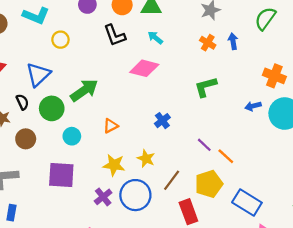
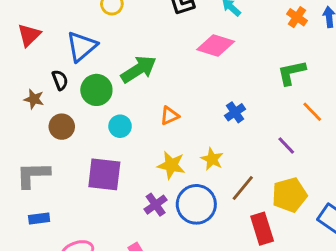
orange line: (226, 156) -> (312, 112), moved
blue rectangle: (11, 213) -> (39, 219), turned 70

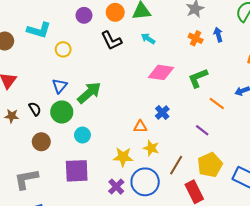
pink diamond: (216, 45) -> (161, 72), moved
blue triangle: (82, 46) -> (60, 86), moved, size x0.7
brown star: (34, 99) -> (12, 116), moved
orange triangle: (169, 116) -> (140, 127), moved, turned 32

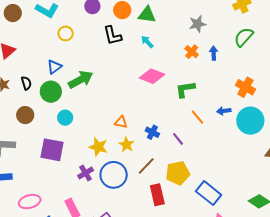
blue cross: (162, 112) -> (152, 132), moved, turned -32

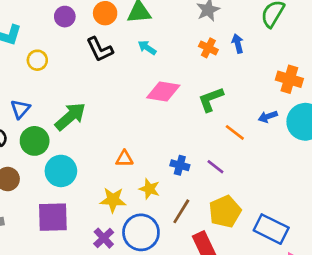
blue triangle: (54, 67) -> (20, 109), moved
cyan circle: (65, 118) -> (61, 171), size x1.5
orange triangle: (121, 122) -> (124, 159), moved

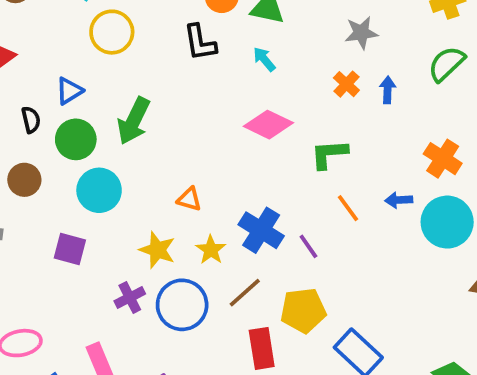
yellow circle: (37, 60) -> (112, 32), size x1.5
green arrow: (70, 116) -> (134, 121), turned 140
blue cross: (180, 165) -> (261, 230), size x1.6
purple square: (53, 217) -> (70, 249), size x0.7

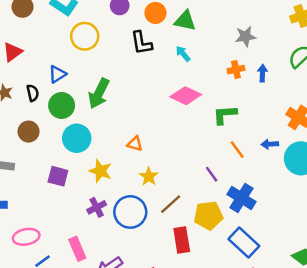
orange cross: (346, 84) -> (236, 70), turned 35
blue cross: (261, 230) -> (241, 198), moved
yellow star: (157, 250) -> (100, 171), moved

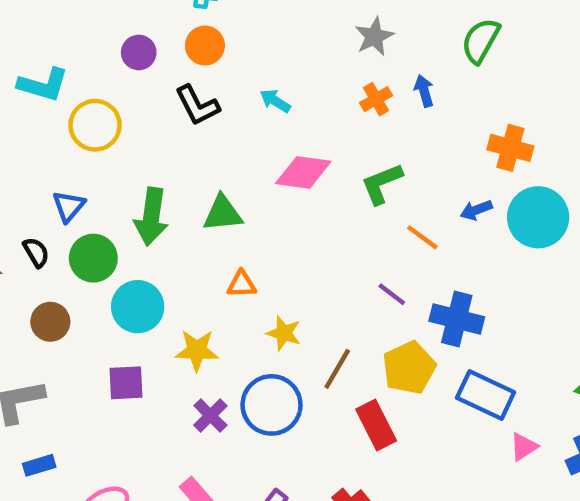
green triangle: (185, 21) -> (223, 213), moved

